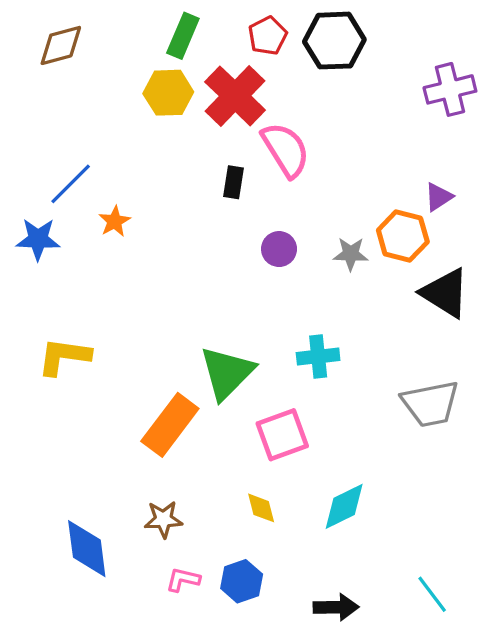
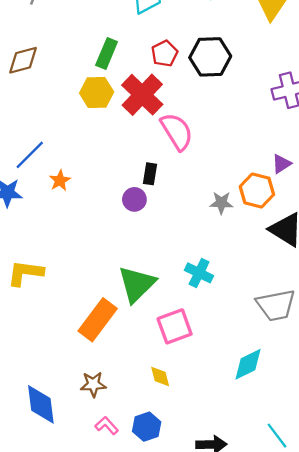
black rectangle: (233, 182) -> (150, 174), moved
purple circle: (279, 249) -> (134, 199), moved
cyan cross: (318, 356) -> (199, 273), turned 32
cyan diamond: (344, 506) -> (248, 364), moved
pink L-shape: (183, 580) -> (107, 426), turned 35

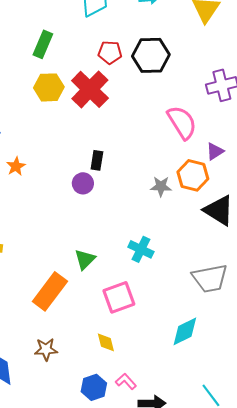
green rectangle: (107, 54) -> (43, 44), moved
red pentagon: (165, 54) -> (110, 52), turned 30
pink semicircle: (177, 131) -> (182, 122), moved
green triangle: (137, 284) -> (85, 259), size x0.6
pink L-shape: (107, 426) -> (126, 381), moved

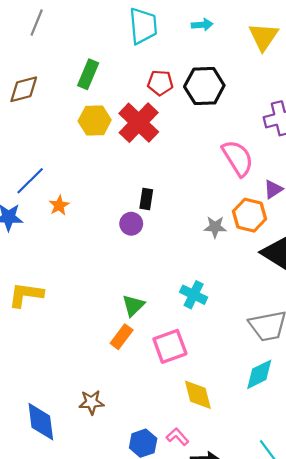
orange rectangle: (50, 291) -> (122, 337), moved, size x0.6
cyan diamond: (185, 331) -> (259, 374), moved
yellow diamond: (106, 342) -> (198, 395), moved, size x1.5

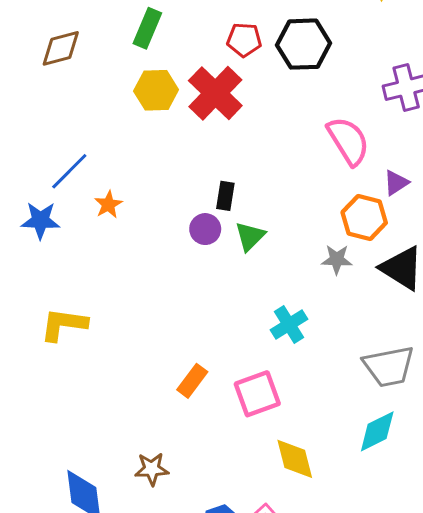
gray star: (215, 227) -> (337, 259), moved
cyan cross: (194, 295) -> (289, 324), turned 32
green triangle: (133, 305) -> (250, 236), moved

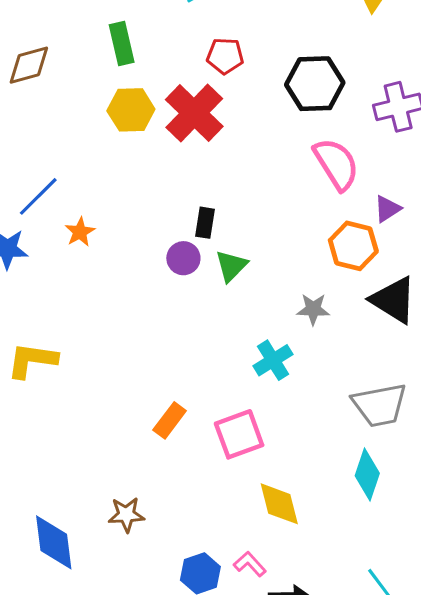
green rectangle: (147, 28) -> (122, 44), turned -36
black hexagon: (303, 44) -> (315, 84), moved
gray star: (337, 259) -> (313, 309), moved
cyan diamond: (377, 431) -> (367, 474), turned -45

